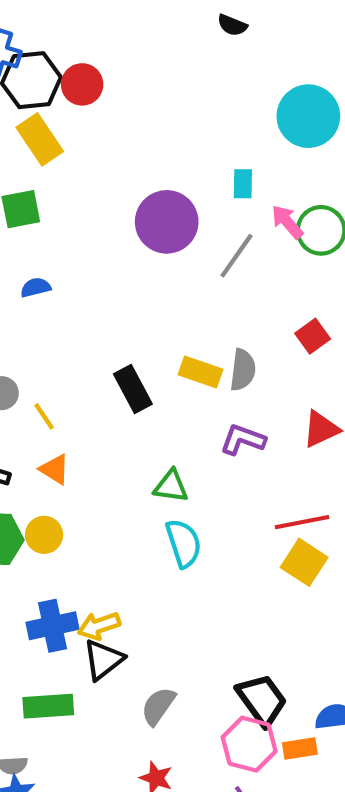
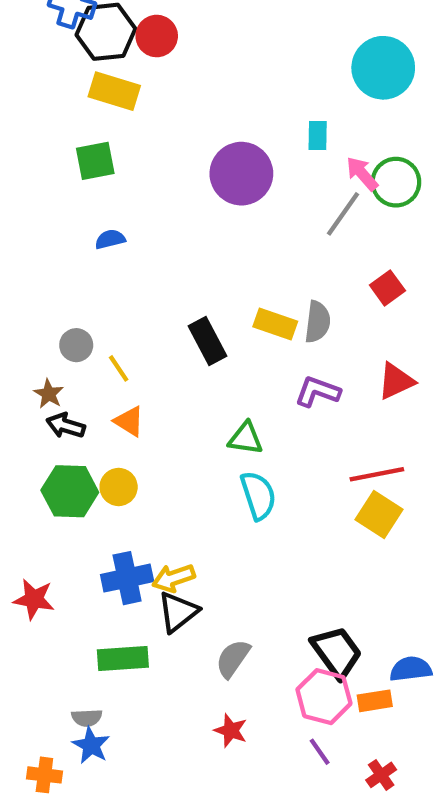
yellow rectangle: (40, 139) -> (114, 91), turned -39
gray line: (236, 256) -> (343, 214), moved

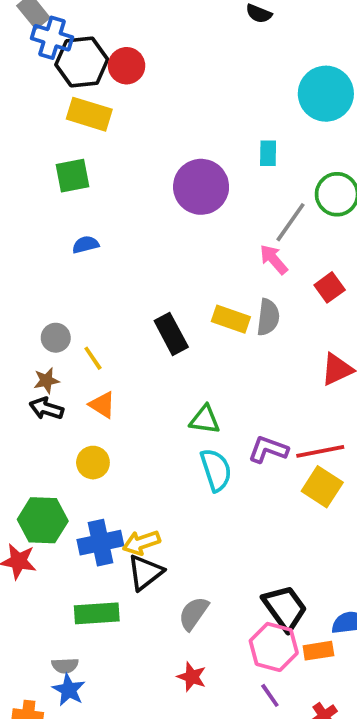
pink arrow: (362, 174) -> (274, 259), moved
purple L-shape: (318, 392) -> (268, 449), moved
brown star: (49, 394) -> (46, 381), moved, turned 30
green hexagon: (70, 491) -> (43, 520), moved

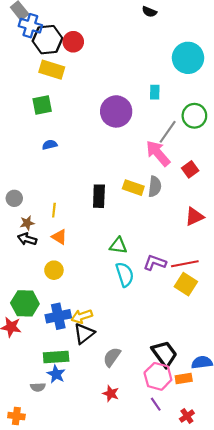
pink arrow: (274, 259) -> (158, 153), size x1.5
black rectangle: (171, 334) -> (99, 196), turned 30
gray circle: (56, 338) -> (14, 198), moved
yellow line: (93, 358) -> (54, 210), turned 40
blue star: (69, 690) -> (56, 374), moved

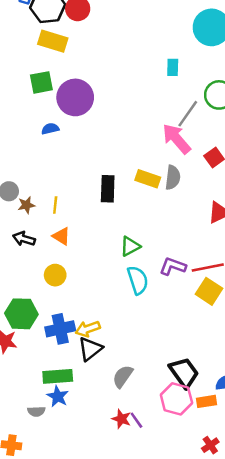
purple circle: (116, 111) -> (75, 97), moved
brown star: (27, 223) -> (26, 205), moved
green triangle: (118, 246) -> (130, 246), turned -36
purple line: (156, 404) -> (136, 420), moved

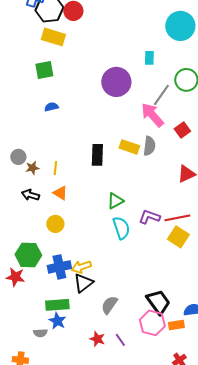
purple circle: (75, 97) -> (116, 82), moved
red star: (121, 419) -> (97, 339), moved

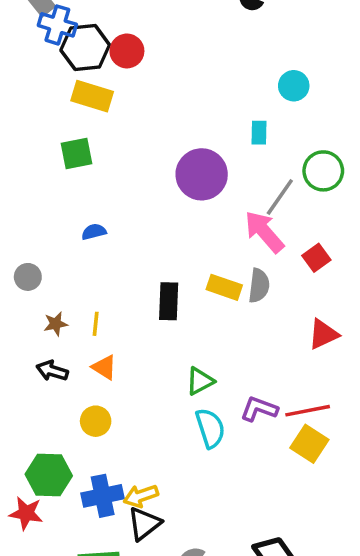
cyan circle: (180, 26) -> (294, 86), moved, size x0.6
blue semicircle: (51, 107) -> (94, 232), moved
gray circle: (18, 157) -> (28, 277), moved

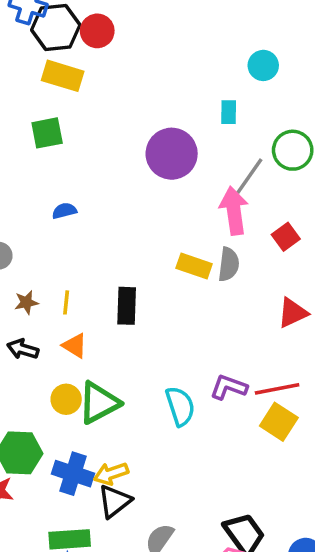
pink arrow: (264, 232) -> (234, 211), turned 33
black rectangle: (169, 301) -> (127, 306), moved
green triangle: (200, 381) -> (99, 403), moved, size x1.5
blue cross: (103, 496) -> (73, 474), turned 30

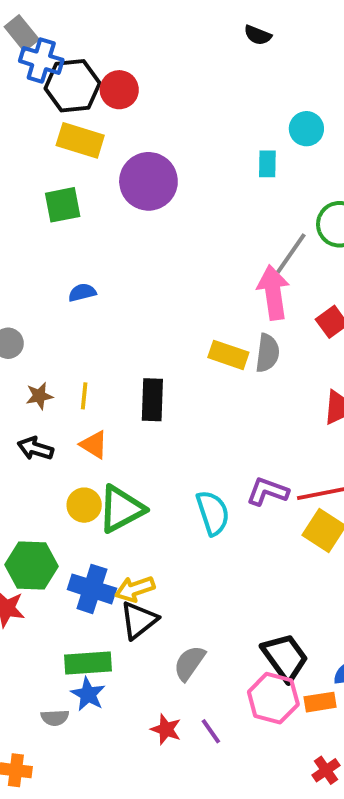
cyan rectangle: (229, 112) -> (267, 164), moved
purple circle: (172, 154) -> (148, 181), moved

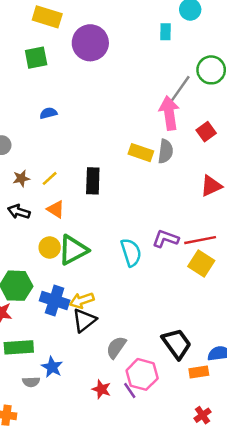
yellow line: (84, 396) -> (50, 178), turned 42
green rectangle: (88, 663) -> (19, 347), moved
pink hexagon: (273, 698) -> (142, 374), moved

